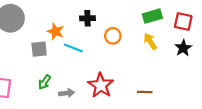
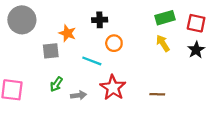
orange circle: (113, 36) -> (114, 43), moved
cyan line: (73, 48) -> (92, 61), moved

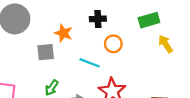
green rectangle: (165, 18) -> (149, 20), moved

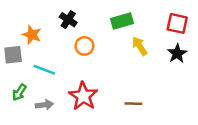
black cross: (98, 19) -> (68, 20), turned 35
cyan line: (90, 63) -> (44, 70), moved

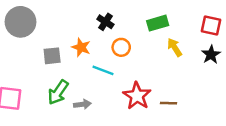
orange star: (32, 35) -> (81, 47), moved
cyan line: (44, 70) -> (103, 70), moved
green arrow: (19, 92) -> (58, 92), size x1.5
red star: (83, 96) -> (137, 96), moved

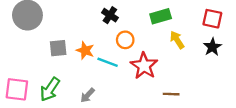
orange star: (81, 47) -> (85, 50), moved
green arrow: (58, 92) -> (50, 89), moved
red star: (137, 96) -> (144, 66), moved
gray arrow: (82, 104) -> (88, 95), turned 140

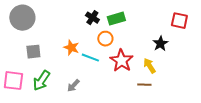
green rectangle: (161, 16) -> (116, 19), moved
yellow arrow: (177, 40) -> (149, 66), moved
black star: (212, 47) -> (160, 44), moved
gray square: (58, 48) -> (33, 52), moved

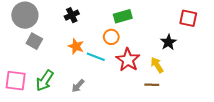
black cross: (92, 18) -> (72, 15), moved, turned 32
gray square: (33, 52) -> (34, 41), moved, turned 35

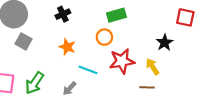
cyan line: (96, 57) -> (88, 70), moved
red star: (128, 60) -> (122, 61), turned 30

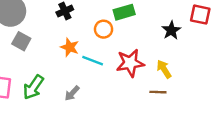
orange circle: (104, 37) -> (104, 29), moved
black star: (165, 43) -> (171, 30), moved
cyan line: (88, 70) -> (93, 61), moved

